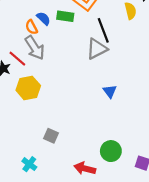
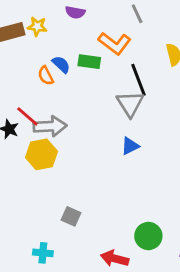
gray arrow: (35, 48) -> (50, 126), moved, turned -60
gray triangle: (97, 49) -> (130, 104), turned -35
blue triangle: (110, 91) -> (130, 146), moved, turned 40
cyan cross: (29, 164) -> (43, 253), turned -32

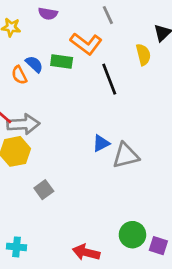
gray triangle: (130, 104) -> (126, 156), moved, turned 48
gray square: (71, 216) -> (44, 190), moved, turned 30
green circle: (148, 236) -> (132, 235), moved

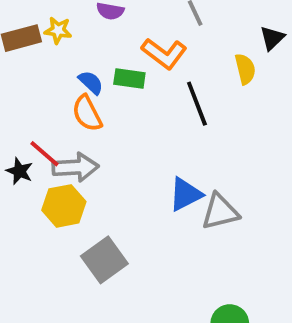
orange semicircle: (19, 75) -> (87, 113), moved, size x1.4
blue triangle: (101, 143) -> (185, 194), size x1.4
gray square: (44, 190) -> (104, 260), size x1.6

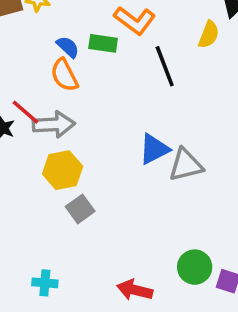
yellow semicircle: (245, 69) -> (209, 35), turned 36
yellow hexagon: (64, 206) -> (63, 170), moved
gray square: (104, 260) -> (80, 209), size x0.7

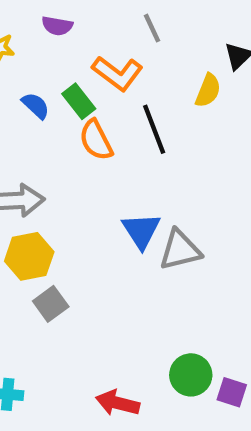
green rectangle: (103, 43) -> (79, 101), turned 44
orange semicircle: (64, 75) -> (96, 140), moved
blue triangle: (154, 149) -> (141, 231), turned -36

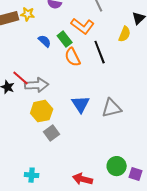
blue triangle: (141, 231) -> (81, 104), moved

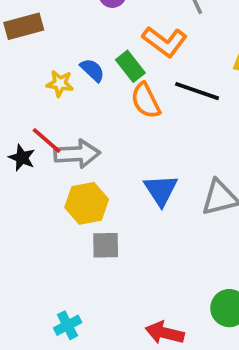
yellow star: (28, 14) -> (60, 83), moved
black line: (100, 52) -> (197, 91), turned -50
gray square: (52, 133) -> (106, 245), turned 35
cyan cross: (32, 175) -> (68, 325), turned -32

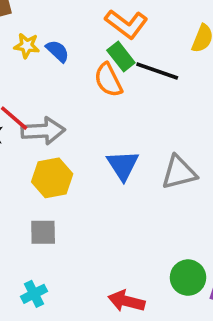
green rectangle: (130, 66) -> (121, 57), moved
yellow star: (60, 83) -> (27, 46), moved
gray square: (106, 245) -> (43, 232), moved

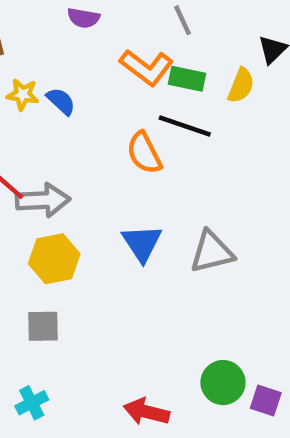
green rectangle: (121, 57) -> (187, 79), moved, turned -40
orange semicircle: (108, 80) -> (144, 153), moved

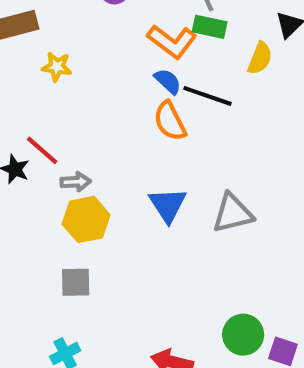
green rectangle: (187, 79) -> (210, 27), moved
blue semicircle: (61, 101) -> (168, 81), moved
gray arrow: (43, 200) -> (76, 182), moved, size x0.6

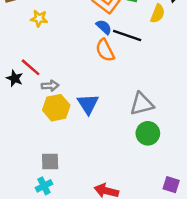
blue triangle: (168, 205) -> (88, 104), moved
gray square: (76, 282) -> (50, 161), moved
green circle: (243, 335) -> (148, 133), moved

